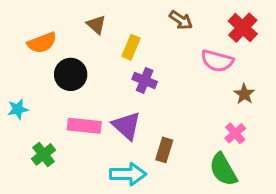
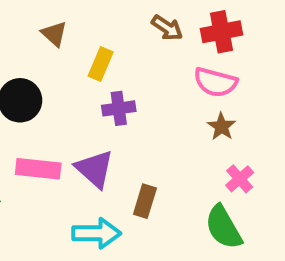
red cross: (243, 28) -> (221, 32), moved, turned 36
purple cross: (145, 80) -> (119, 108), turned -30
brown star: (244, 94) -> (221, 127), moved

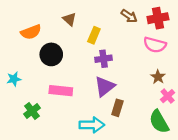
brown star: (221, 127) -> (158, 77), moved
purple triangle: (95, 169) -> (105, 86), moved, turned 40

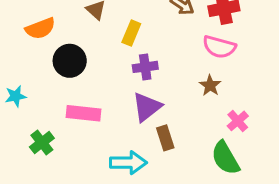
brown star: (158, 77) -> (210, 85), moved
brown rectangle: (117, 108) -> (165, 138), turned -35

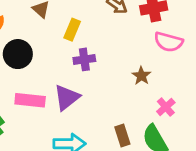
pink semicircle: (219, 47) -> (169, 42), moved
purple triangle: (147, 107) -> (67, 98), moved
brown rectangle: (165, 138) -> (122, 136), moved

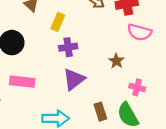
purple triangle: (67, 98) -> (74, 79), moved
pink cross: (166, 107) -> (137, 87), turned -35

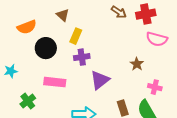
yellow rectangle: (58, 22) -> (76, 36), moved
purple cross: (68, 47) -> (82, 57), moved

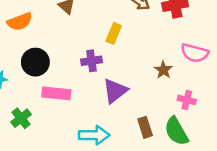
yellow rectangle: (76, 36) -> (114, 33), moved
pink semicircle: (157, 39) -> (195, 53), moved
black circle: (46, 48) -> (35, 62), moved

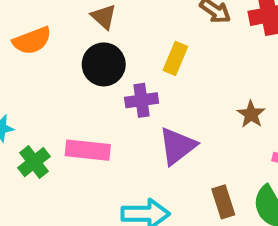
black circle: (35, 62) -> (104, 64), moved
green cross: (21, 118) -> (34, 162), moved

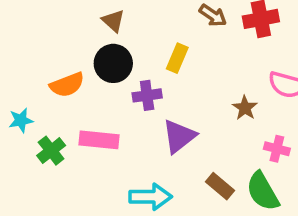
orange semicircle: (32, 41) -> (67, 85), moved
brown rectangle: (223, 202) -> (220, 186), turned -32

